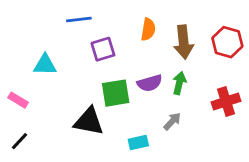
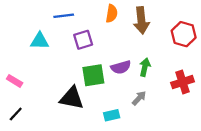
orange semicircle: (148, 29) -> (112, 14), moved
brown arrow: (184, 42) -> (141, 20), moved
cyan triangle: (45, 65) -> (40, 41), moved

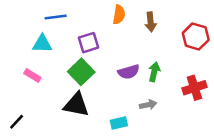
blue line: (64, 16) -> (56, 17), moved
brown arrow: (141, 20) -> (151, 22), size x0.7
green square: (93, 75) -> (81, 72), moved, turned -35
pink rectangle: (15, 81) -> (32, 75), moved
gray arrow: (139, 98) -> (148, 105), turned 35

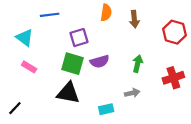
cyan triangle: (42, 44) -> (25, 38), moved, turned 36
green square: (81, 72) -> (72, 64), turned -30
purple semicircle: (129, 72) -> (100, 61), moved

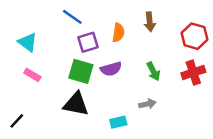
orange semicircle: (106, 13) -> (118, 33), moved
blue line: (50, 15) -> (72, 17), moved, turned 42
green arrow: (138, 64) -> (153, 71), turned 140
red cross: (173, 78) -> (193, 73), moved

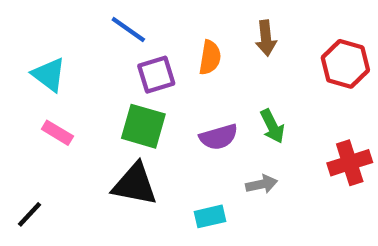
purple semicircle: (111, 69) -> (219, 137), moved
red cross: (193, 73) -> (350, 163), moved

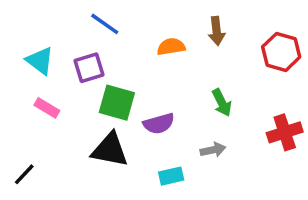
orange semicircle: (210, 57) -> (171, 47), turned -108
purple square: (156, 75) -> (89, 68), moved
purple semicircle: (219, 137) -> (159, 124), moved

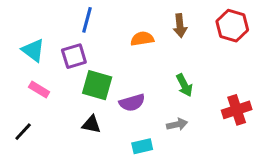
blue line: (105, 24) -> (87, 20), turned 70
red hexagon: (281, 52) -> (232, 26), moved
black triangle: (110, 150) -> (91, 124), size x0.6
black line: (24, 174) -> (23, 132), moved

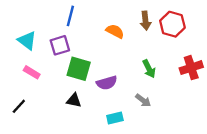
red hexagon: (232, 26) -> (172, 24), moved
orange semicircle: (142, 39) -> (115, 31), turned 36
red cross: (237, 110) -> (191, 68), moved
gray arrow: (177, 124) -> (143, 100), turned 49

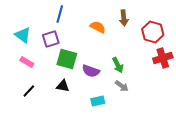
red hexagon: (172, 24) -> (153, 32), moved
green arrow: (149, 69) -> (118, 65), moved
purple semicircle: (107, 83) -> (91, 71), turned 36
black line: (19, 106) -> (29, 91), moved

